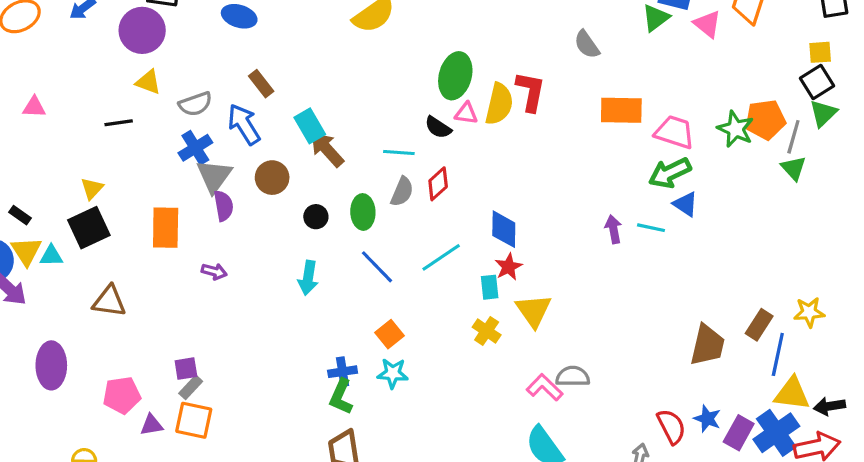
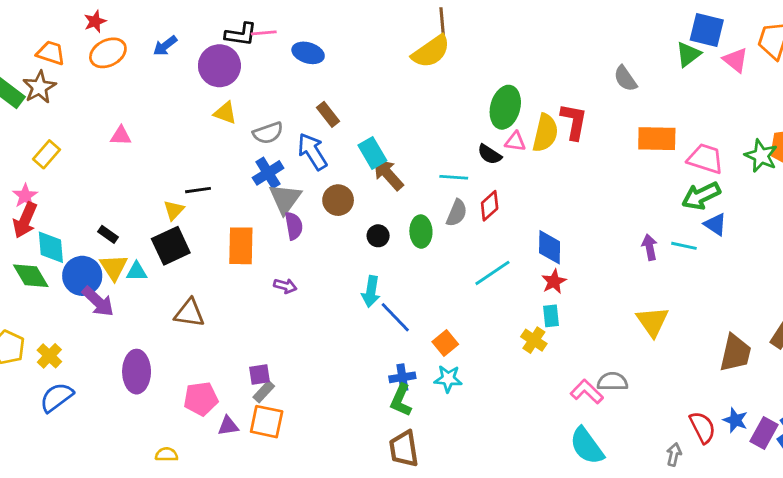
black line: (119, 123) -> (198, 190), moved
blue line: (377, 267) -> (395, 317), moved
cyan rectangle: (490, 287) -> (551, 316), moved
yellow triangle: (534, 311) -> (652, 322), moved

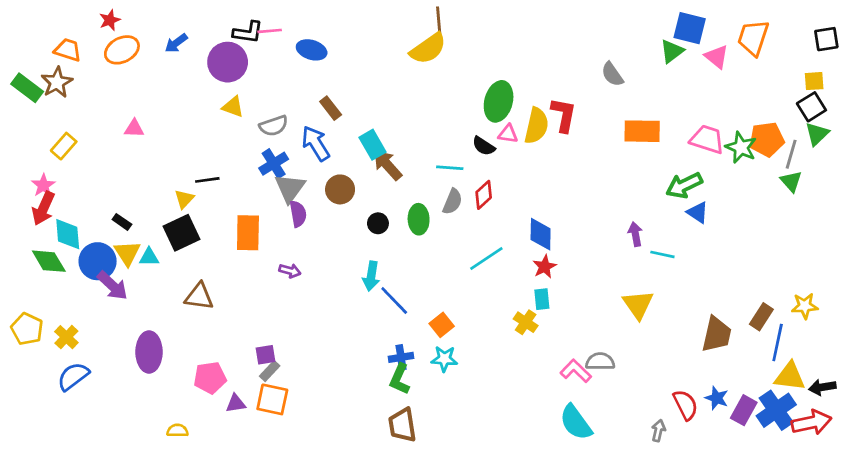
pink trapezoid: (705, 159) -> (707, 139), moved
cyan line: (684, 246) -> (662, 254), moved

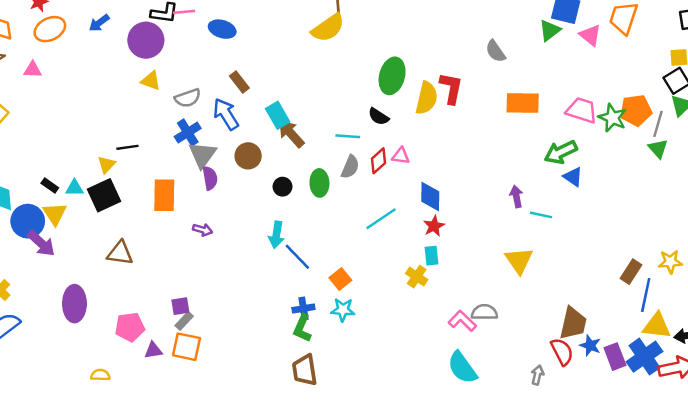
pink triangle: (134, 128) -> (33, 70), moved
pink triangle: (508, 134) -> (401, 156), moved
cyan triangle: (149, 257) -> (74, 188), moved
brown trapezoid: (717, 334) -> (573, 323), moved
purple rectangle: (744, 410) -> (615, 357), turned -50

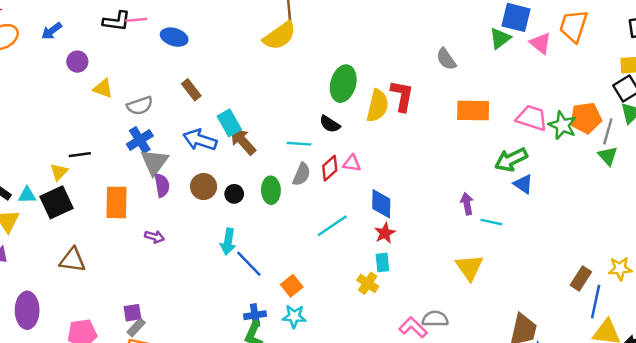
purple circle: (146, 40) -> (77, 62), moved, size x0.6
blue arrow: (226, 114) -> (200, 140), moved, turned -40
brown circle: (248, 156) -> (204, 187), moved

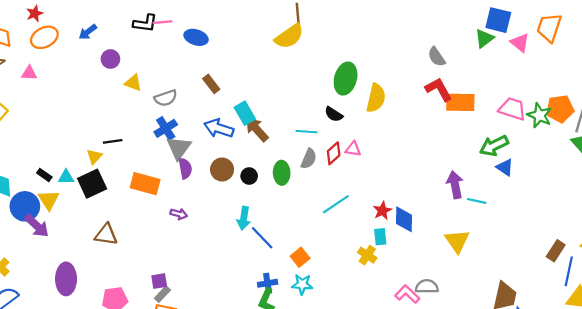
red L-shape: (402, 96) -> (439, 89), moved, turned -40
orange rectangle: (117, 202) -> (145, 184), turned -76
blue diamond: (381, 204) -> (404, 219), moved
purple arrow: (467, 204) -> (455, 185), size x1.4

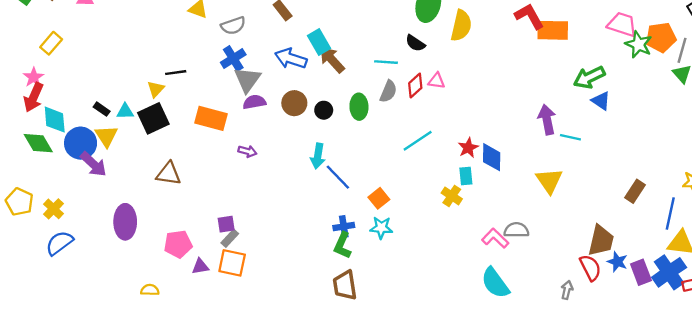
pink trapezoid: (512, 109) -> (622, 24), moved
purple semicircle: (185, 168) -> (254, 102), turned -90
brown rectangle: (556, 251) -> (635, 191), moved

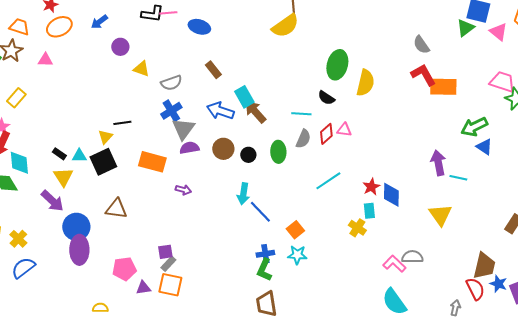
blue circle: (81, 143) -> (76, 227), moved

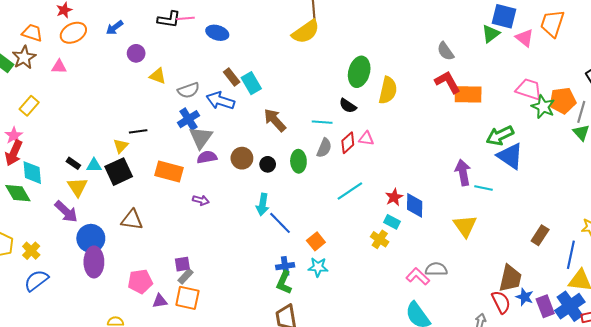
cyan rectangle: (244, 97) -> (251, 83), moved
blue arrow: (220, 111) -> (220, 101), moved
blue triangle: (484, 147) -> (510, 156), size x1.6
cyan rectangle: (369, 211) -> (392, 222), turned -56

